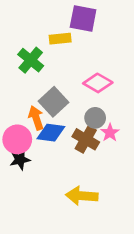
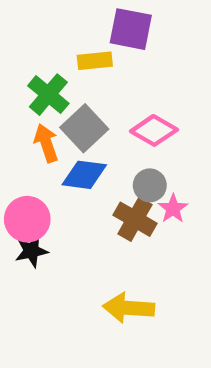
gray square: (54, 102) -> (84, 128), moved
orange arrow: (36, 118) -> (46, 143), moved
blue diamond: (51, 133) -> (84, 175), moved

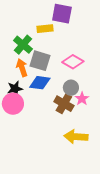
gray square: (84, 128) -> (40, 61), turned -30
black star: (31, 251) -> (15, 89), moved
yellow arrow: (129, 308) -> (76, 137), moved

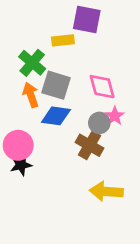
pink diamond: (73, 62) -> (102, 87), turned 45
black star: (15, 89) -> (21, 165), moved
pink star: (82, 99) -> (115, 116), moved

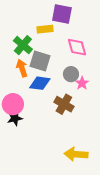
pink diamond: (102, 87) -> (77, 47), moved
gray circle: (99, 123) -> (71, 74), moved
yellow arrow: (106, 191) -> (76, 154), moved

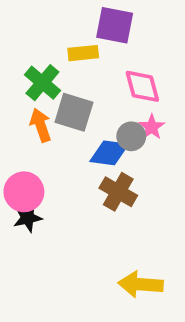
blue diamond: (40, 83) -> (109, 153), moved
pink star: (82, 83) -> (152, 127), moved

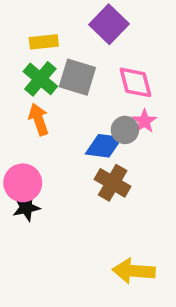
purple square: (115, 25) -> (109, 24), turned 33
yellow rectangle: (83, 53) -> (44, 42), moved
gray square: (74, 112) -> (77, 77), moved

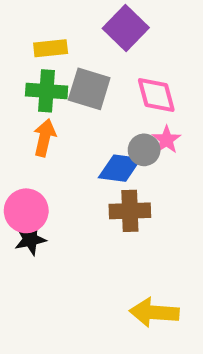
green cross: (40, 79) -> (47, 91), turned -36
orange arrow: (39, 119) -> (44, 138), turned 32
brown cross: (113, 183) -> (130, 211), turned -32

